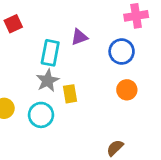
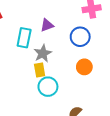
gray star: (48, 81) -> (43, 53), moved
cyan circle: (41, 115) -> (48, 87), moved

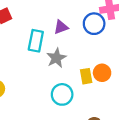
blue circle: (80, 37) -> (94, 24), moved
yellow rectangle: (40, 70) -> (86, 76), moved

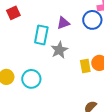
cyan circle: (62, 94) -> (31, 79), moved

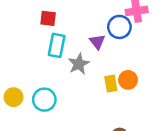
red square: (13, 13) -> (48, 18), moved, turned 32
purple triangle: (63, 23) -> (97, 42), moved, turned -48

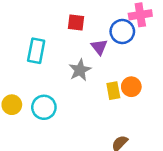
red square: (48, 18) -> (76, 22), moved
cyan rectangle: (57, 45) -> (36, 51), moved

